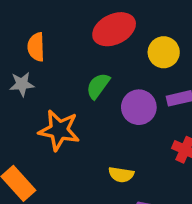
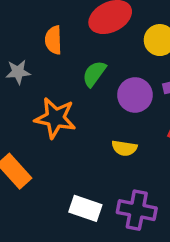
orange semicircle: (36, 47) -> (53, 40), moved
yellow semicircle: (121, 175) -> (124, 148), moved

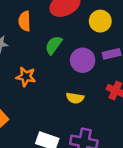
orange star: (55, 118) -> (26, 77), size x0.7

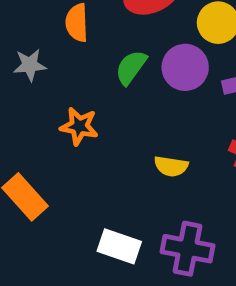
purple circle: (83, 60) -> (185, 67), moved

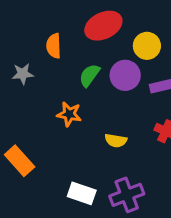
orange star: (79, 126) -> (69, 114), moved
purple cross: (188, 249) -> (127, 195), turned -32

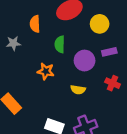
green semicircle: (89, 75) -> (60, 44), turned -35
purple circle: (125, 75) -> (85, 61), moved

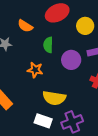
orange semicircle: (35, 24) -> (25, 26), turned -56
yellow semicircle: (78, 90) -> (54, 98), moved, size x1.6

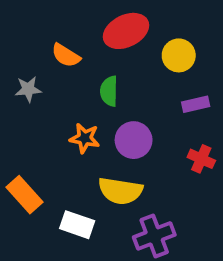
purple circle: (71, 60) -> (134, 140), moved
white rectangle: (43, 121) -> (77, 225), moved

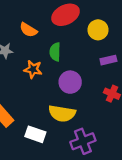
orange star: (85, 138) -> (33, 69), moved

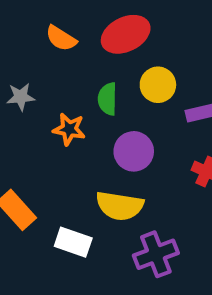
orange semicircle: (28, 30) -> (61, 38), moved
yellow circle: (98, 30) -> (158, 85), moved

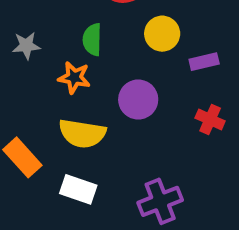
green semicircle: (107, 99) -> (92, 40), moved
yellow semicircle: (120, 206) -> (82, 133), moved

